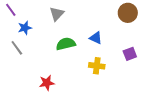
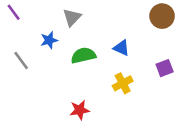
blue star: (25, 28) -> (49, 40), moved
yellow cross: (97, 66) -> (123, 83), turned -35
red star: (47, 83) -> (80, 110), moved

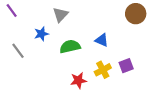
purple square: (165, 68) -> (126, 66), moved
red star: (80, 110) -> (78, 80), moved

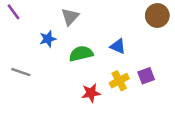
gray line: (18, 51) -> (21, 72), moved, turned -35

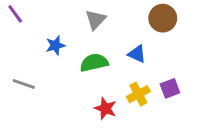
brown circle: (157, 16) -> (163, 18), moved
gray triangle: (70, 17) -> (95, 20), moved
red star: (91, 93) -> (105, 108), turned 30

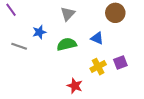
gray line: (24, 84) -> (19, 46), moved
red star: (105, 108) -> (75, 86), moved

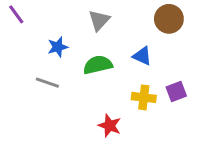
gray line: (19, 46) -> (47, 83), moved
yellow cross: (98, 67) -> (144, 97), turned 35

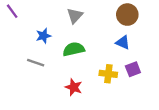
blue triangle: (142, 56) -> (123, 42), moved
red star: (110, 126) -> (74, 87), moved

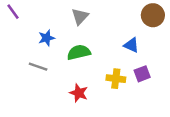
brown circle: (127, 15) -> (153, 15), moved

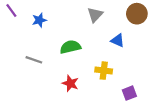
gray triangle: (80, 16) -> (95, 15), moved
blue star: (46, 38) -> (39, 20), moved
purple square: (142, 74) -> (129, 93), moved

